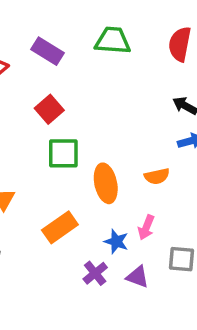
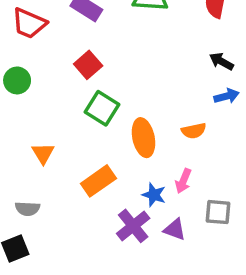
green square: (63, 153) -> (102, 108), turned 32
purple cross: (95, 273) -> (133, 226), size x1.4

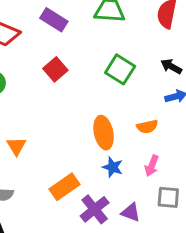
green square: (102, 108) -> (120, 69), moved
orange rectangle: (98, 181) -> (64, 187), moved
pink arrow: (183, 181) -> (152, 166), moved
blue star: (154, 195) -> (113, 167), moved

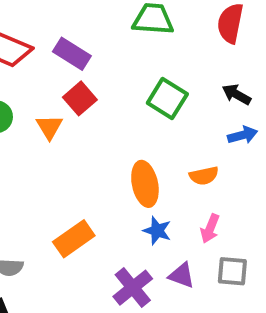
purple rectangle: (54, 20) -> (72, 54), moved
orange triangle: (16, 146) -> (49, 127), moved
orange rectangle: (64, 187) -> (74, 239), moved
purple triangle: (131, 212) -> (182, 275), moved

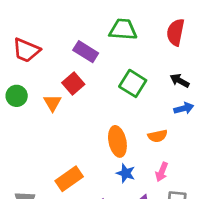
purple rectangle: (72, 54) -> (86, 52), moved

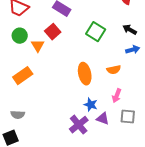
green circle: (17, 96) -> (20, 36), moved
blue star: (126, 173) -> (91, 105), moved
orange rectangle: (69, 179) -> (23, 76), moved

